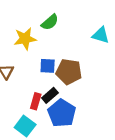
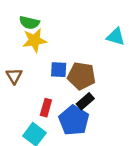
green semicircle: (50, 22) -> (29, 23), moved, turned 54
black rectangle: (50, 95) -> (85, 101), moved

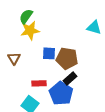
green semicircle: (29, 23) -> (26, 16), turned 112
red rectangle: (46, 108) -> (39, 83), turned 72

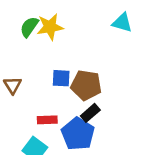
cyan triangle: (94, 27) -> (122, 23), moved
yellow star: (30, 30) -> (50, 27), moved

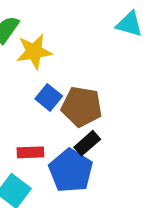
yellow star: (50, 27) -> (34, 52), moved
blue square: (61, 78) -> (49, 97), turned 36

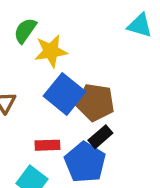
blue square: (49, 97) -> (65, 94), size x1.6

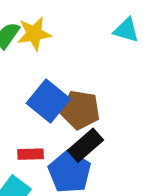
yellow star: (51, 51) -> (34, 34), moved
black rectangle: (100, 137) -> (85, 145), size x1.4

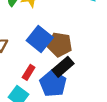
red rectangle: (31, 154) -> (29, 72), turned -56

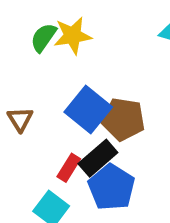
black rectangle: (63, 67) -> (98, 158), moved

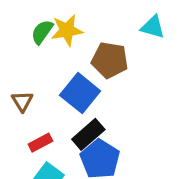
brown pentagon: (123, 119) -> (110, 60), moved
red rectangle: (69, 168) -> (40, 143), moved, turned 30

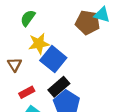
yellow star: (67, 30) -> (39, 44), moved
brown pentagon: (110, 60) -> (88, 23), moved

